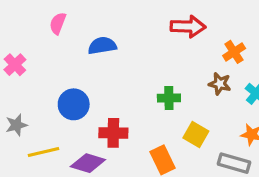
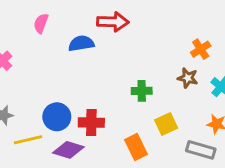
red arrow: (188, 27) -> (113, 22), moved
blue circle: (74, 104) -> (57, 117), moved
yellow square: (196, 135) -> (166, 124), turned 35

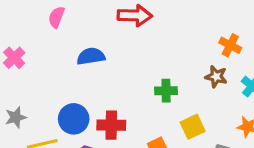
blue semicircle: (81, 43) -> (91, 56), moved
orange cross: (201, 49) -> (230, 45), turned -30

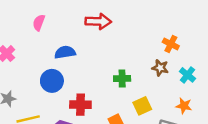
blue circle: (74, 119) -> (52, 81), moved

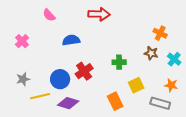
pink semicircle: (39, 23) -> (49, 15), turned -64
blue circle: (52, 81) -> (60, 79), moved
red cross: (80, 105) -> (84, 71), moved, turned -36

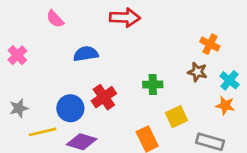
orange star: (171, 85) -> (225, 105), moved

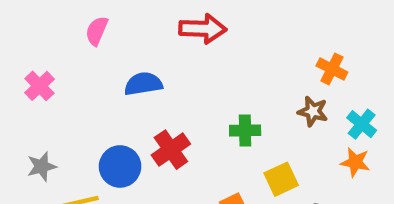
pink semicircle: (55, 19) -> (97, 31), turned 66

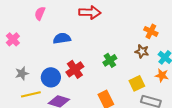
green cross: (245, 130) -> (110, 60), turned -32
gray star: (42, 166) -> (22, 73), moved
yellow square: (281, 179) -> (137, 83), moved

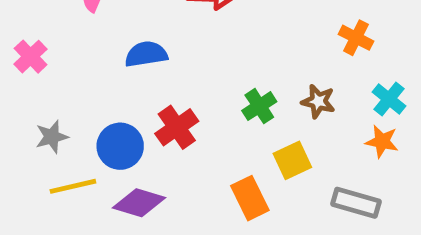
brown star: (142, 51) -> (318, 101), moved
yellow square: (137, 83) -> (292, 160), moved

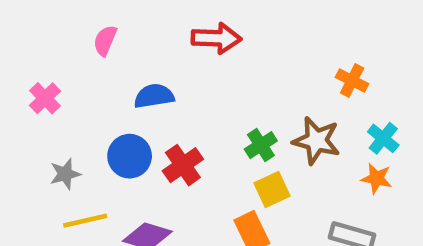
brown star: (318, 101) -> (316, 141), size x1.5
blue circle: (120, 146) -> (130, 156), moved
yellow square: (292, 160) -> (272, 190), moved

